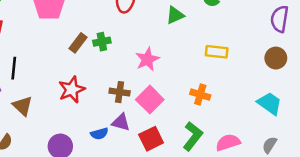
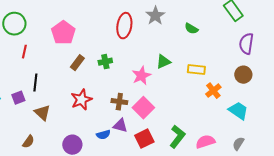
green triangle: (175, 15) -> (163, 62), moved
brown rectangle: (78, 43) -> (77, 63), moved
orange cross: (200, 95) -> (213, 91), moved, turned 35

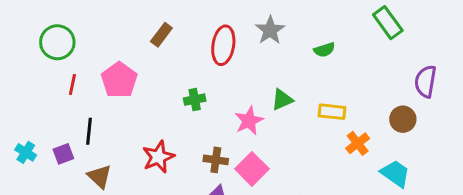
green semicircle: (191, 29) -> (324, 50), turned -48
pink pentagon: (63, 33) -> (119, 80), moved
purple semicircle: (246, 44) -> (425, 81), moved
brown rectangle: (77, 63) -> (161, 35), moved

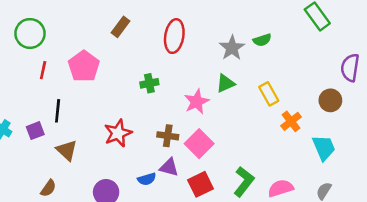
gray star: (270, 30) -> (232, 48), moved
yellow rectangle: (332, 112) -> (269, 94), turned 55
cyan trapezoid: (395, 174) -> (324, 148), turned 32

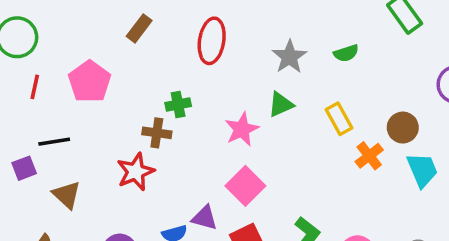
green semicircle: (262, 40) -> (346, 53), moved
brown circle: (330, 100) -> (403, 128), moved
black line: (58, 111) -> (54, 142), turned 75
brown cross: (168, 136) -> (157, 133), moved
cyan trapezoid: (324, 148) -> (422, 170), moved

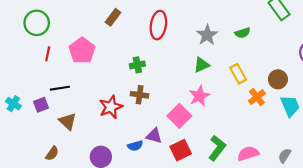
pink star: (242, 129) -> (199, 96), moved
brown cross: (157, 133) -> (140, 95), moved

